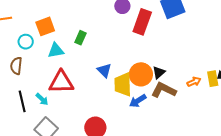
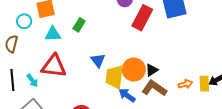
blue arrow: (138, 101) -> (127, 95), turned 60

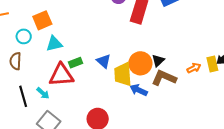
green rectangle: (79, 25) -> (75, 63), moved, turned 48

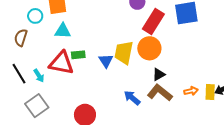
orange circle: (140, 63) -> (149, 48), moved
yellow trapezoid: (123, 74) -> (124, 53), moved
black line: (23, 96) -> (19, 74), turned -30

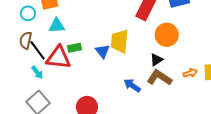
brown semicircle: (21, 38) -> (26, 40), moved
orange circle: (149, 48) -> (167, 35), moved
black line: (19, 74) -> (38, 50), moved

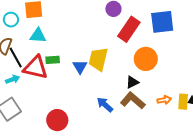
cyan arrow: (37, 72) -> (13, 79), turned -80

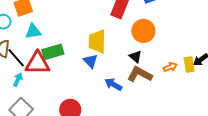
green rectangle: (53, 60) -> (53, 52), size x1.5
blue triangle: (80, 67) -> (91, 61), moved
cyan arrow: (13, 79) -> (18, 80), turned -32
black triangle: (132, 82) -> (135, 57), turned -40

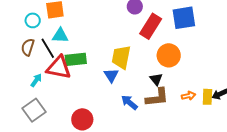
black line: (16, 58) -> (48, 48), moved
brown L-shape: (140, 74) -> (157, 97), turned 135

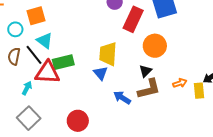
cyan triangle: (60, 36) -> (45, 41), turned 42
black triangle: (156, 79) -> (145, 71), turned 32
yellow rectangle: (207, 97) -> (199, 91), moved

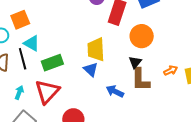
black line: (34, 55) -> (23, 59), turned 30
red triangle: (47, 73) -> (47, 92), moved, turned -44
brown L-shape: (149, 89) -> (141, 80), turned 110

